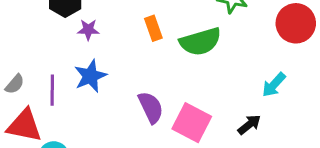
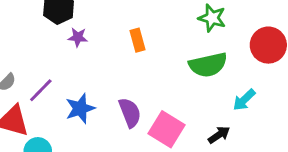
green semicircle: (200, 42) -> (208, 65), moved
blue star: (90, 76) -> (80, 108), moved
purple line: (52, 90) -> (41, 90), turned 40

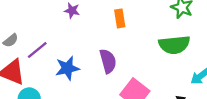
purple semicircle: (130, 113) -> (108, 61), moved

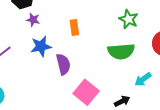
blue star: (67, 68) -> (41, 46), moved

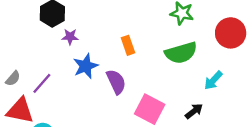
orange rectangle: (74, 28) -> (128, 45), moved

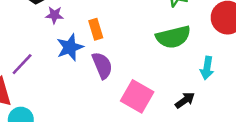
orange rectangle: (128, 45) -> (96, 29), moved
cyan arrow: (213, 80) -> (207, 68), turned -36

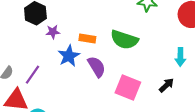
orange rectangle: (96, 29) -> (87, 39), turned -56
green semicircle: (173, 37) -> (124, 40), moved, turned 40

